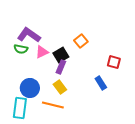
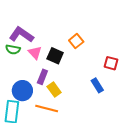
pink triangle: (42, 52) -> (35, 53), turned -48
black square: (61, 55) -> (55, 56), turned -35
purple rectangle: (61, 67) -> (42, 77), moved

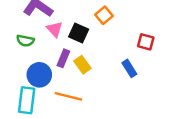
green semicircle: (13, 49) -> (25, 41), moved
yellow rectangle: (54, 90) -> (82, 65), moved

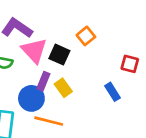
pink triangle: (55, 29) -> (34, 51), size x1.5
blue circle: (39, 75) -> (31, 98), moved

